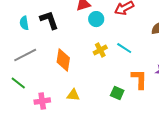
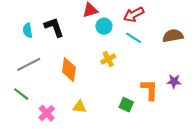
cyan line: (124, 48) -> (134, 38), moved
pink cross: (42, 101) -> (47, 113), turned -35

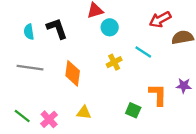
red arrow: (134, 15) -> (160, 19), moved
cyan line: (134, 38) -> (143, 52), moved
gray line: (29, 64) -> (30, 68), turned 35
green line: (21, 94) -> (22, 116), moved

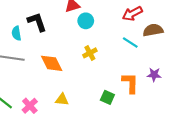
cyan semicircle: (29, 32) -> (16, 33), moved
cyan line: (143, 52) -> (130, 43), moved
orange diamond: (73, 73) -> (52, 63), turned -35

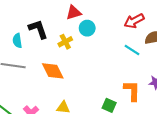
yellow cross: (90, 53) -> (65, 42), moved

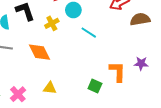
cyan line: (132, 50) -> (89, 33), moved

